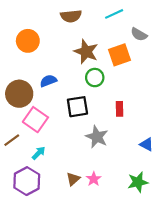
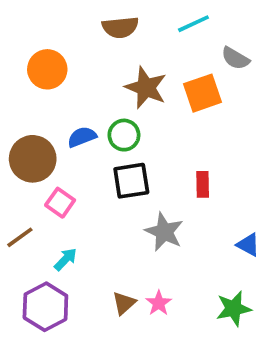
green circle: (95, 78) -> (124, 135), moved
pink square: (35, 120) -> (60, 203), size x0.7

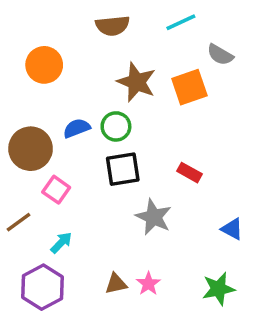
red rectangle: (203, 184) -> (189, 173), turned -60
brown triangle: (124, 303) -> (116, 284), turned 30

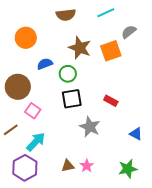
gray semicircle: (220, 55) -> (129, 32), turned 112
blue semicircle: (77, 128) -> (45, 64), moved
cyan arrow: (61, 243) -> (36, 142), size x1.5

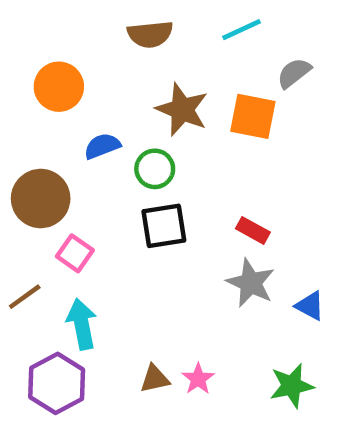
orange square: (111, 51) -> (253, 116), turned 30
gray star: (90, 127) -> (251, 283), moved
cyan arrow: (36, 142) -> (82, 324), turned -55

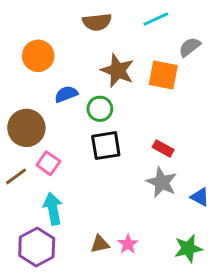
brown line: (25, 297) -> (16, 176), moved

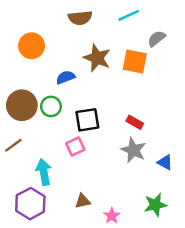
blue semicircle: (66, 94) -> (66, 77), moved
green circle: (100, 109) -> (51, 106), moved
pink square: (48, 163) -> (75, 147), moved, turned 30
pink star: (128, 244) -> (112, 216), moved

